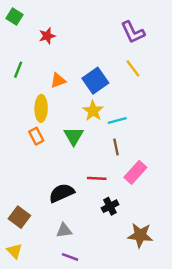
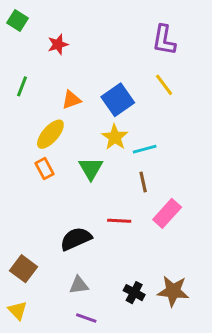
purple L-shape: (133, 32) -> (164, 40), turned 35
yellow ellipse: (41, 108) -> (50, 134), turned 40
black cross: (110, 206) -> (134, 293), moved, turned -35

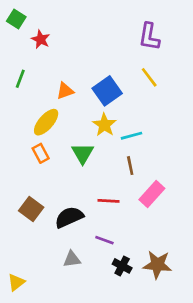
red star: (58, 44) -> (41, 39), moved, turned -30
brown square: (24, 269) -> (31, 209), moved
yellow triangle: (18, 311) -> (16, 282), turned 36
purple line: (86, 318) -> (104, 240), moved

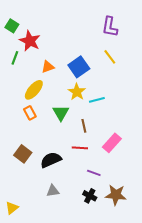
green square: (16, 19) -> (12, 26), moved
red star: (41, 39) -> (30, 41), moved, size x1.5
brown line: (130, 166) -> (84, 126), moved
purple line: (104, 240) -> (94, 173), moved

